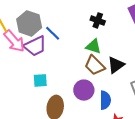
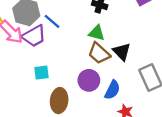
black triangle: (116, 65) -> (122, 52), turned -36
blue semicircle: (105, 100) -> (112, 90), turned 30

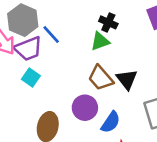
green triangle: (97, 33) -> (100, 41), moved, turned -42
cyan square: (42, 73) -> (31, 77), moved, turned 35

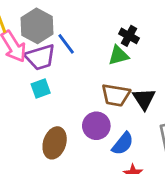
cyan square: (31, 77) -> (41, 88), turned 30
brown trapezoid: (101, 78) -> (116, 95), turned -44

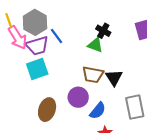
green triangle: (118, 55) -> (95, 45), turned 35
cyan square: (41, 88) -> (37, 69), size x1.5

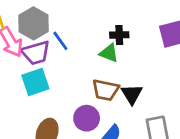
black cross: (103, 31) -> (119, 35), turned -32

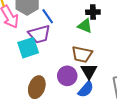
purple trapezoid: (36, 53) -> (39, 34), moved
black triangle: (132, 94) -> (89, 71), moved

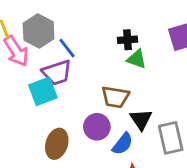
green triangle: (85, 26) -> (137, 59), moved
black triangle: (89, 71) -> (141, 119), moved

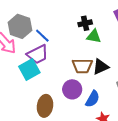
black triangle: (141, 119) -> (101, 67), moved, turned 48

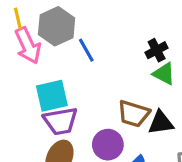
black cross: (85, 23) -> (157, 50), turned -32
purple trapezoid: (38, 54) -> (61, 121), moved

